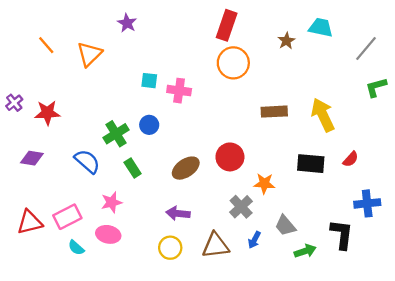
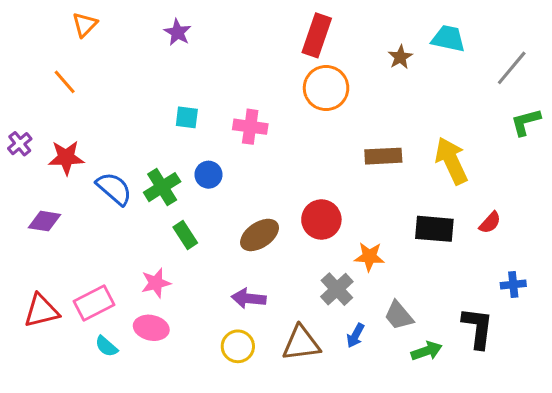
orange line: (46, 45) -> (65, 82), moved
orange triangle: (89, 54) -> (85, 25), moved, size x0.7
cyan square: (149, 81) -> (187, 117), moved
blue semicircle: (87, 161) -> (114, 189), moved
blue cross: (367, 203) -> (513, 284), size x0.7

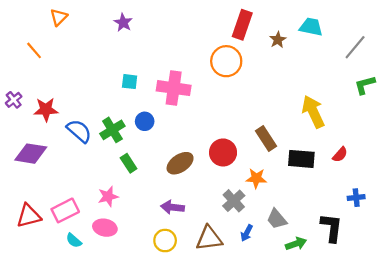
red rectangle: (317, 35) -> (242, 25), moved
orange line: (65, 82) -> (34, 50), moved
pink cross: (250, 127) -> (174, 88), size x1.4
brown rectangle: (383, 156) -> (266, 139), moved, turned 60
purple diamond: (44, 221) -> (31, 154), size x1.4

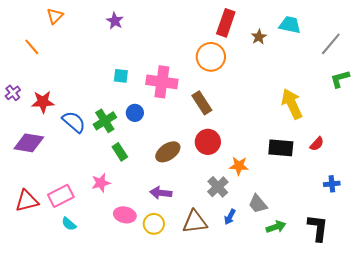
brown rectangle: (266, 139) -> (202, 103), moved
pink ellipse: (105, 228) -> (125, 215), moved
black L-shape: (331, 228) -> (318, 228), moved

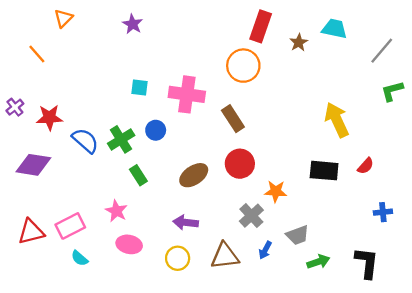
pink star: (101, 183) -> (116, 211), turned -30
gray trapezoid: (258, 204) -> (298, 235), turned -70
pink ellipse: (125, 215) -> (129, 244), moved

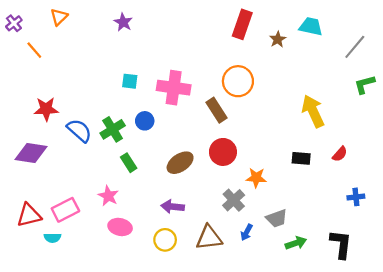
orange circle: (243, 66) -> (238, 81), moved
purple cross: (15, 107) -> (14, 23), moved
black rectangle: (324, 171) -> (301, 158), size x0.7
cyan semicircle: (80, 258) -> (53, 238), moved, turned -42

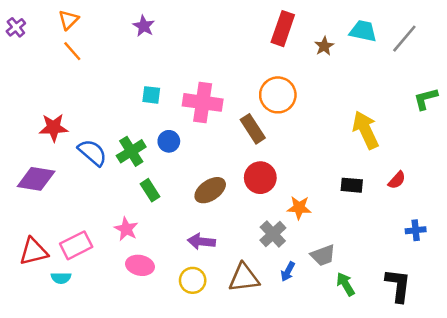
gray line: (355, 47) -> (404, 39), moved
orange line: (34, 50) -> (72, 51), moved
green arrow: (296, 243) -> (345, 284), turned -102

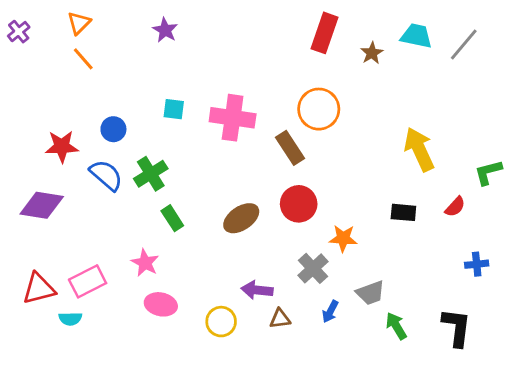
green L-shape: (426, 99) -> (488, 172), moved
blue circle: (169, 141) -> (113, 129), moved
purple arrow: (201, 242) -> (257, 290), moved
brown triangle: (244, 278) -> (280, 319), size x0.6

